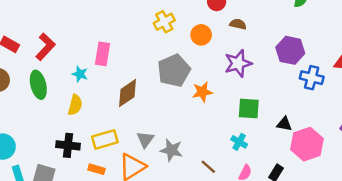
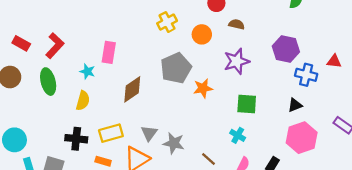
black triangle: (284, 124) -> (295, 105), moved, turned -32

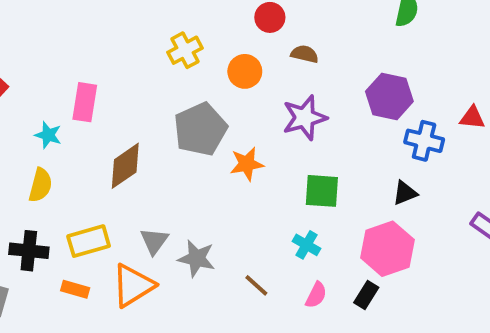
pink hexagon: (302, 138) -> (387, 249), moved

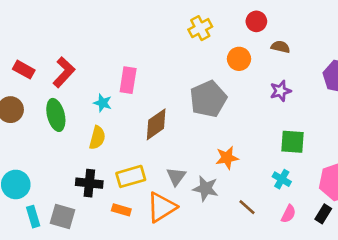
yellow cross: (185, 50) -> (200, 28), moved
purple star: (305, 118) -> (280, 91), size x0.7
orange star: (247, 164) -> (227, 158), moved

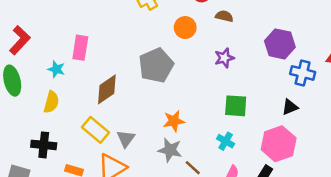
yellow rectangle: (131, 176) -> (95, 130), moved, turned 56
gray star: (206, 188) -> (170, 150), moved

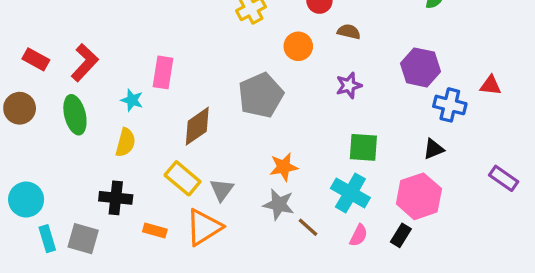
cyan cross: (226, 141) -> (350, 193), size x1.6

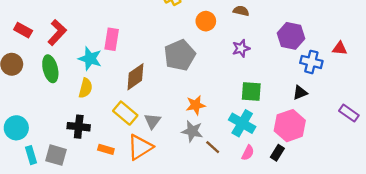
cyan star: (132, 100) -> (90, 59), size x1.5

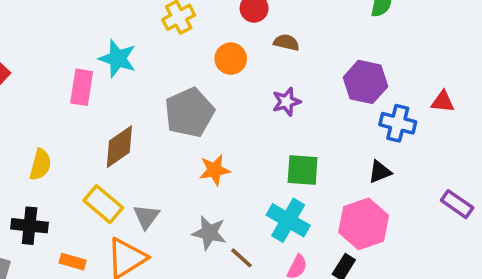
cyan star: (90, 59) -> (118, 59), moved
orange star: (196, 105) -> (215, 170), moved

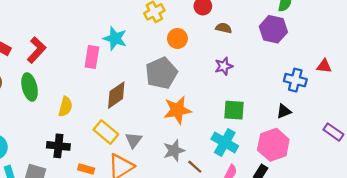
orange circle: (231, 59) -> (177, 38), moved
purple hexagon: (365, 82) -> (273, 29), moved
orange star: (215, 170) -> (177, 110), size x1.4
gray star: (209, 233) -> (174, 151), turned -30

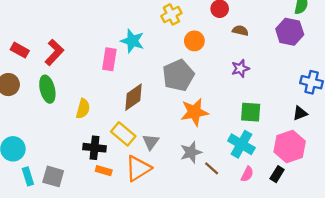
black cross: (58, 146) -> (94, 148), moved

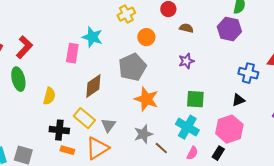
orange star: (194, 112) -> (146, 99), turned 30

